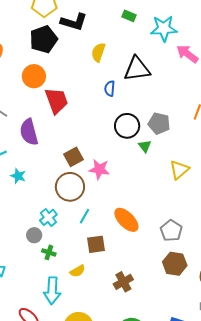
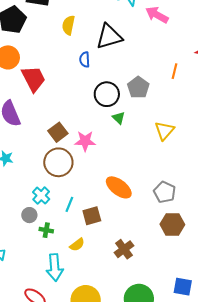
gray pentagon: (159, 123) -> (138, 87), turned 30
green triangle: (145, 146) -> (119, 118), moved
cyan line: (84, 216) -> (69, 204), moved

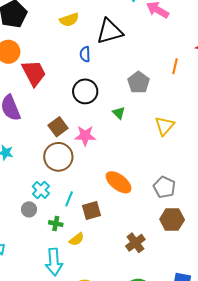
yellow semicircle: (68, 25) -> (69, 20), turned -120
black circle: (107, 94) -> (85, 91), moved
green cross: (46, 230) -> (56, 224), moved
brown cross: (124, 249) -> (135, 243), moved

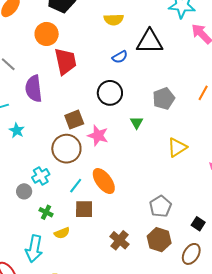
blue semicircle: (85, 54) -> (120, 57), turned -133
orange ellipse: (119, 182) -> (104, 181), moved
cyan line: (69, 199) -> (76, 186), moved
brown cross: (135, 243) -> (119, 240), moved, turned -30

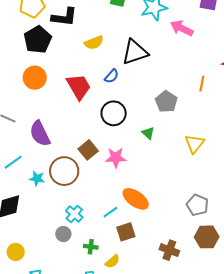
red trapezoid: (65, 61) -> (79, 87), moved
brown circle: (66, 149) -> (64, 171), moved
cyan line: (76, 186) -> (110, 212), turned 35

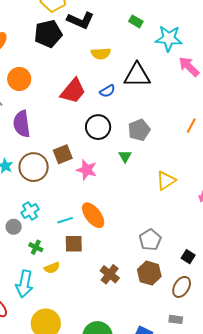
orange circle: (35, 78) -> (19, 79), moved
red trapezoid: (79, 87) -> (73, 91), turned 52
gray pentagon: (166, 102) -> (139, 130), moved

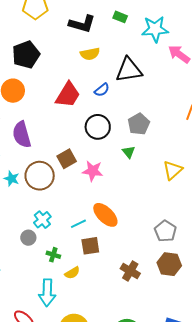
black L-shape: (80, 20) -> (82, 24), moved
black pentagon: (48, 34) -> (26, 55), moved

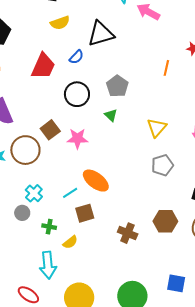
gray pentagon: (165, 231) -> (162, 165), moved, turned 30

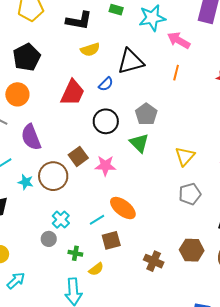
orange line: (166, 68) -> (176, 73), moved
green triangle: (111, 115) -> (139, 143), size x1.5

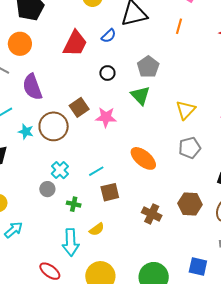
black circle: (106, 121) -> (107, 73), size x0.6
orange ellipse: (123, 208) -> (143, 158), moved
yellow semicircle: (96, 269) -> (97, 229), moved

